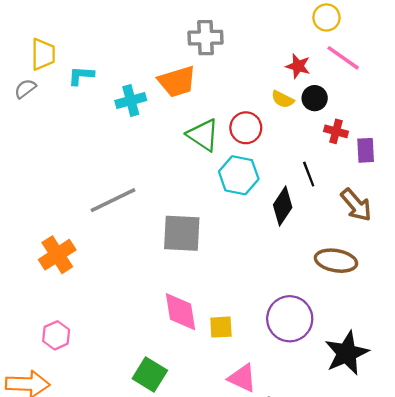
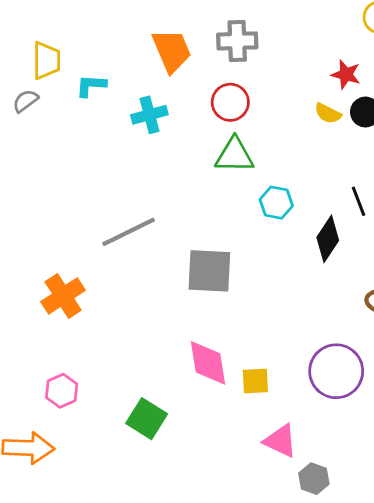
orange trapezoid: (177, 82) -> (172, 51), moved, turned -96
red circle: (246, 128) -> (230, 102), moved
green triangle: (203, 135) -> (234, 155), turned -33
cyan hexagon: (239, 175) -> (276, 203), size x0.7
green square: (150, 374) -> (147, 419), moved

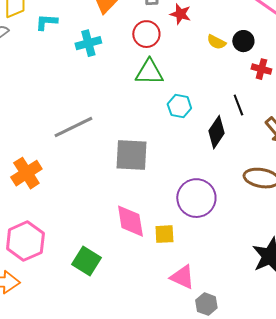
red star: (346, 74) -> (180, 14), moved
purple circle: (336, 371) -> (196, 198), moved
pink hexagon: (62, 391) -> (25, 241), size x1.6

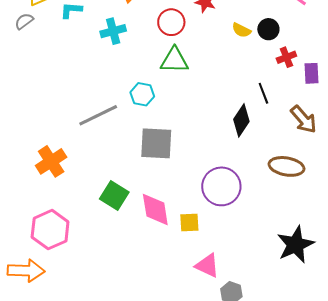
red cross: (261, 69) -> (286, 57), turned -36
cyan hexagon: (179, 106) -> (142, 94), moved
green square: (86, 261) -> (114, 195), moved

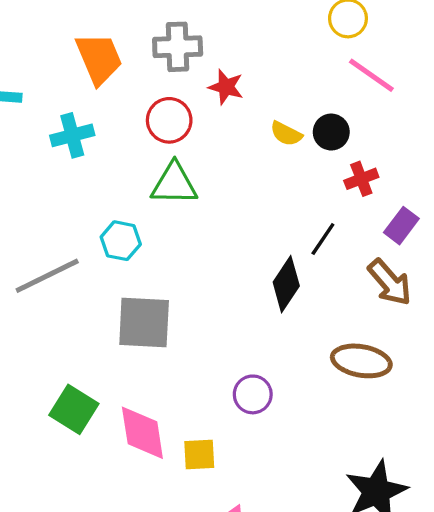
purple rectangle: (312, 73) -> (401, 226), moved, turned 40
black line: (263, 93) -> (323, 239), turned 55
purple circle: (221, 186) -> (253, 394), size x0.6

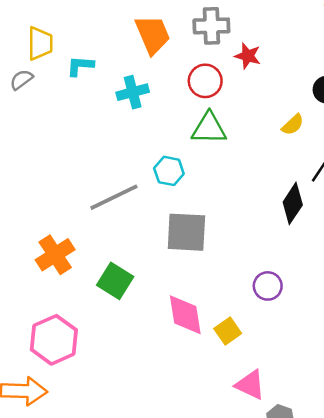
yellow semicircle: (286, 134) -> (293, 125), moved, turned -70
green square: (74, 409) -> (115, 281), moved
yellow square: (199, 455) -> (228, 331), turned -32

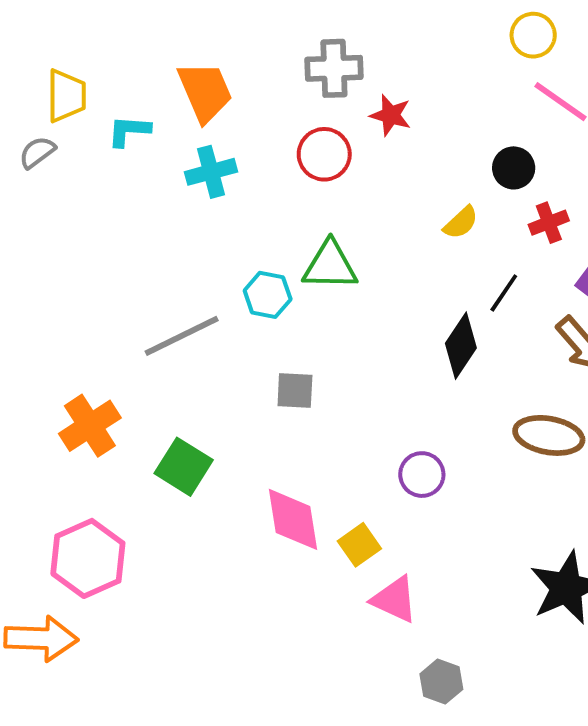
orange trapezoid: (153, 35) -> (205, 92), moved
green triangle: (209, 128) -> (330, 266), moved
gray square: (186, 232) -> (295, 391), size x0.6
pink triangle: (250, 385) -> (395, 600), moved

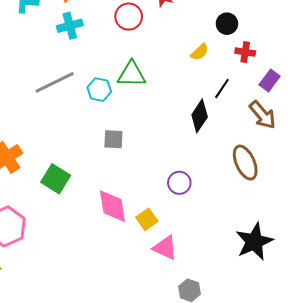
red cross: (549, 223) -> (245, 52), turned 30
gray line: (182, 336) -> (55, 82), moved
brown ellipse: (549, 435) -> (245, 163), turned 56

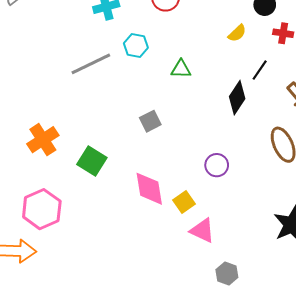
green triangle: (132, 74) -> (181, 69), moved, size x0.7
cyan hexagon: (99, 90) -> (136, 46), moved
gray square: (113, 139) -> (150, 121), turned -30

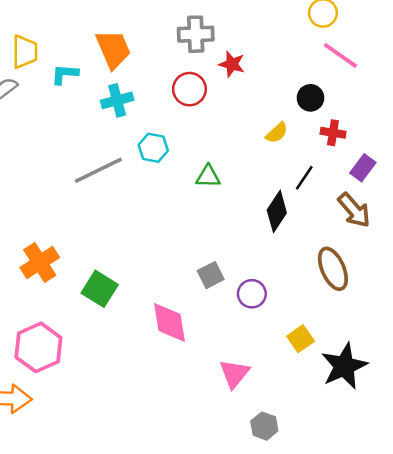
gray square: (150, 121) -> (211, 275), moved
yellow square: (184, 202) -> (301, 339), moved
pink triangle: (202, 231) -> (234, 374), turned 44

